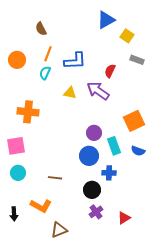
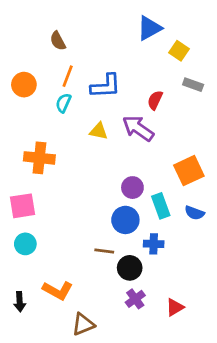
brown line: (55, 178) -> (104, 251), moved

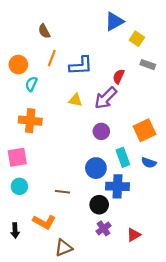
cyan semicircle: (63, 103) -> (31, 84), moved
purple arrow: (138, 128) -> (106, 98), turned -80
purple circle: (132, 188) -> (101, 131), moved
blue cross: (154, 244) -> (117, 186), size x1.5
brown line: (104, 251) -> (63, 192), moved

